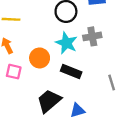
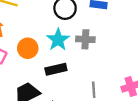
black rectangle: (71, 72) -> (56, 69), turned -48

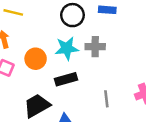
cyan star: (58, 40) -> (67, 48), turned 30

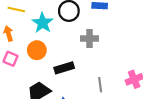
cyan star: (67, 48) -> (43, 23), moved, turned -30

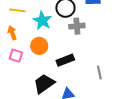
gray cross: (90, 38) -> (77, 26), moved

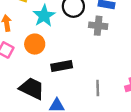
gray cross: (77, 26) -> (98, 26), moved
black trapezoid: (44, 84) -> (32, 88), turned 50

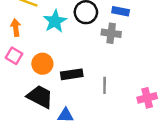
orange circle: (35, 44) -> (42, 64), moved
gray line: (98, 88) -> (105, 85), moved

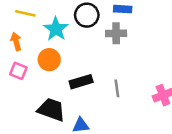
orange circle: (42, 64) -> (49, 60), moved

